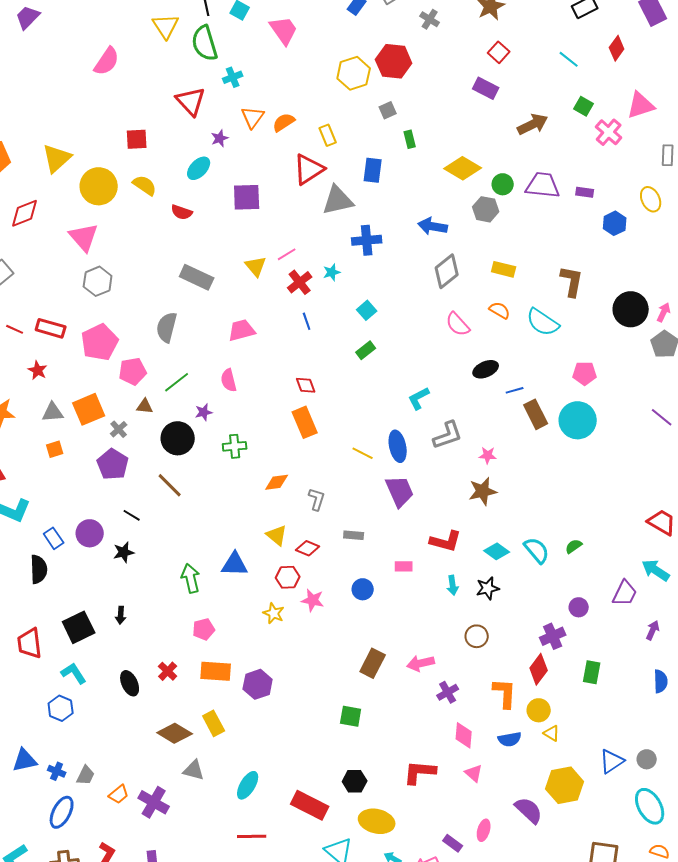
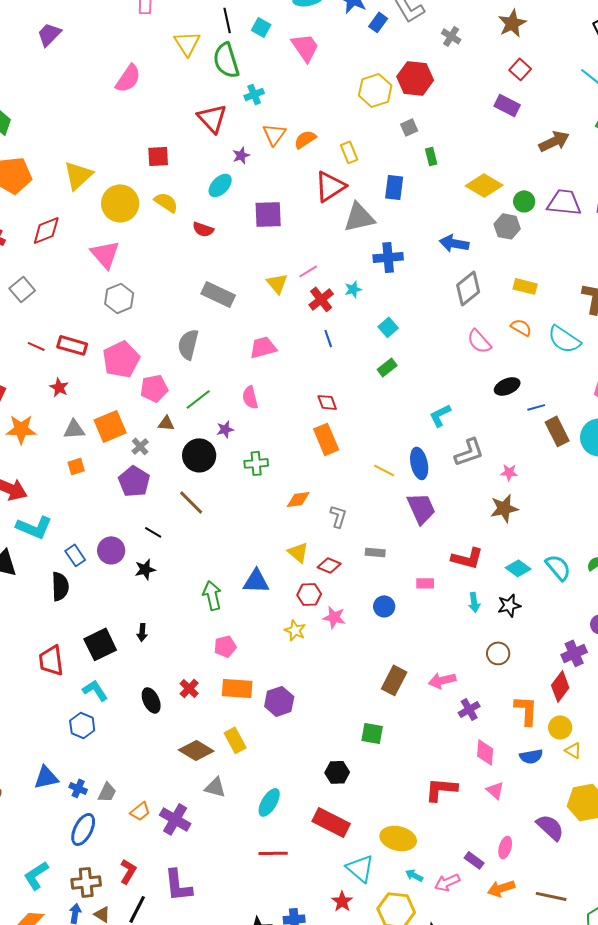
black hexagon: (355, 781) -> (337, 772), moved

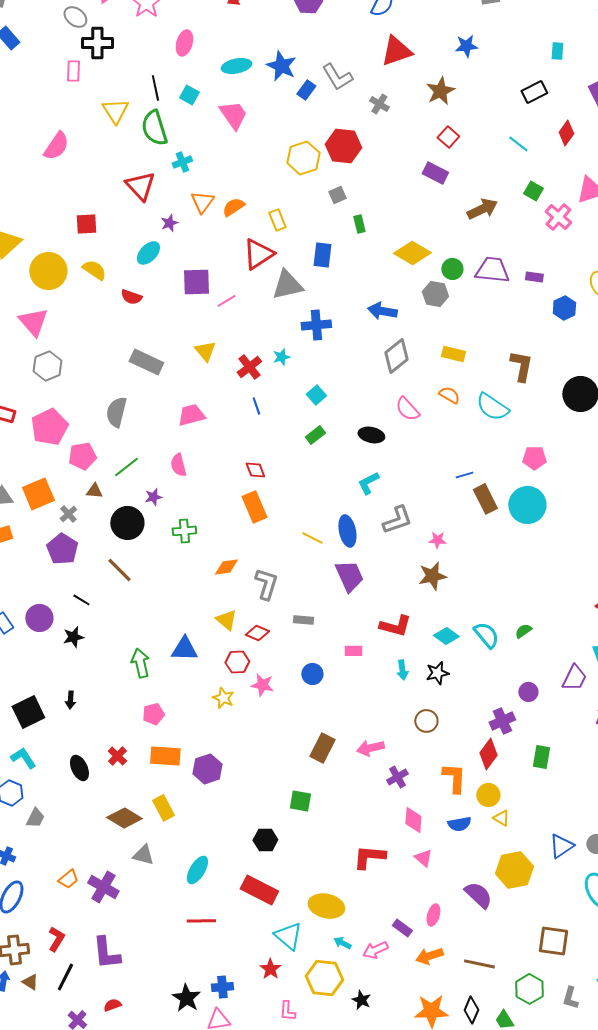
pink line: (308, 271) -> (226, 301), moved
black ellipse: (507, 386) -> (371, 435), moved, turned 35
gray L-shape: (338, 516) -> (266, 584), size x1.4
gray trapezoid: (107, 792) -> (35, 818), moved

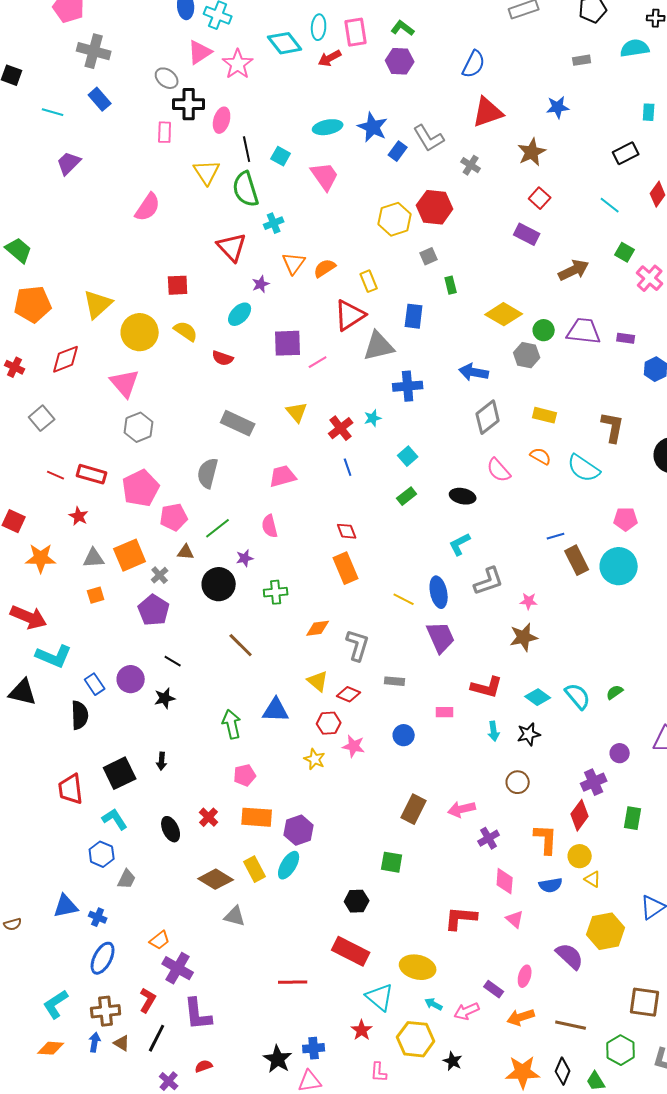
pink ellipse: (184, 43) -> (222, 120), moved
brown line: (119, 570) -> (241, 645), moved
cyan ellipse: (197, 870) -> (289, 865), moved
purple cross: (103, 887) -> (178, 968), moved

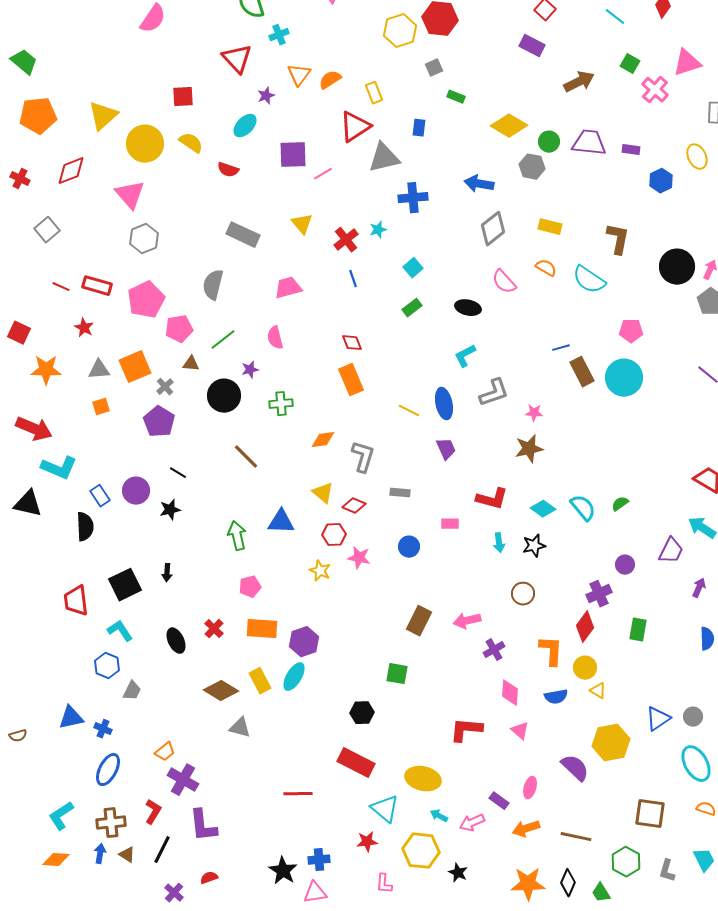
green rectangle: (451, 285) -> (456, 97), turned -54
blue rectangle: (414, 316) -> (419, 128), size x0.7
purple trapezoid: (441, 637) -> (446, 449), size x0.7
red star: (362, 1030) -> (367, 842), turned 30

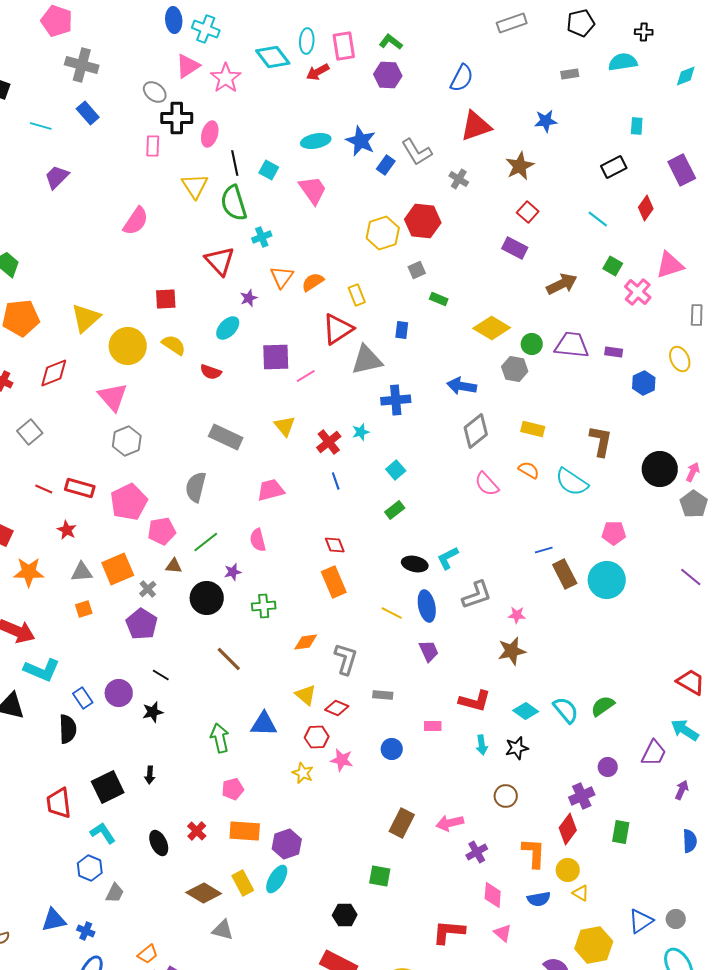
black ellipse: (468, 308) -> (415, 564), moved
green semicircle: (620, 504) -> (603, 706), size x1.4

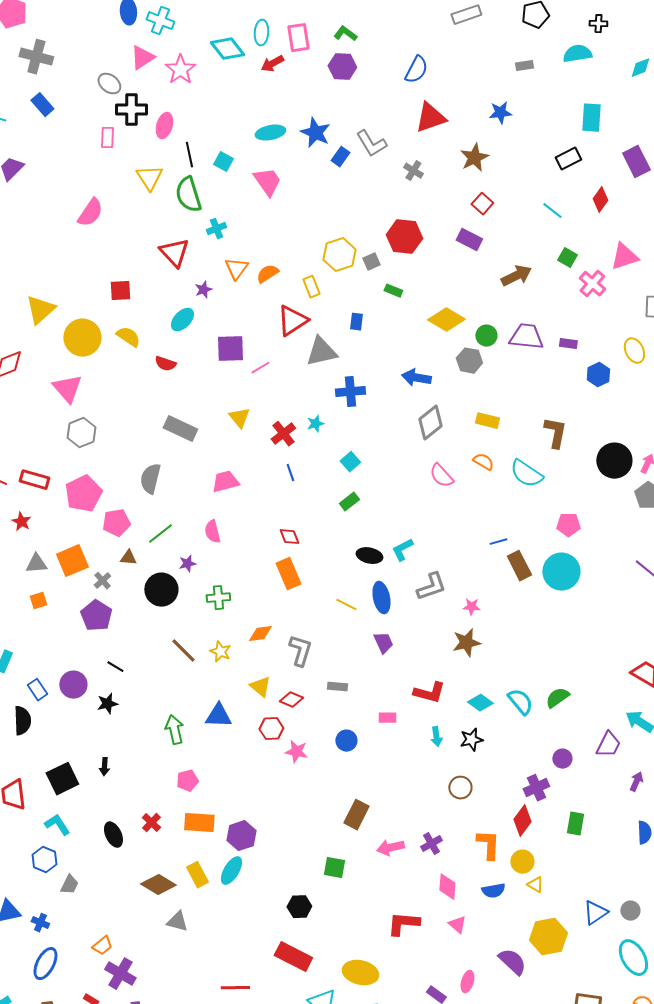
cyan rectangle: (637, 126) -> (591, 118), size x1.6
red hexagon: (423, 221) -> (404, 237), moved
yellow hexagon: (383, 233) -> (339, 255), moved
yellow star: (303, 773) -> (220, 652), moved
pink arrow: (450, 823) -> (390, 848), moved

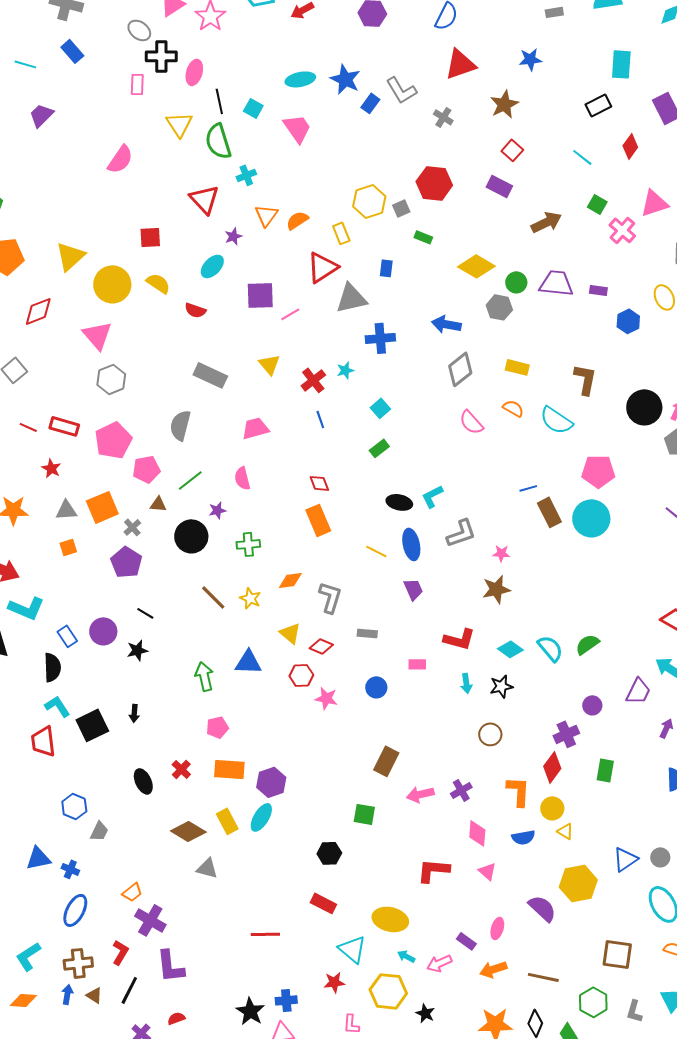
pink pentagon: (568, 525) -> (598, 471), size x1.4
cyan L-shape: (57, 825) -> (57, 706), moved
red rectangle: (293, 957) -> (323, 903), size x0.7

